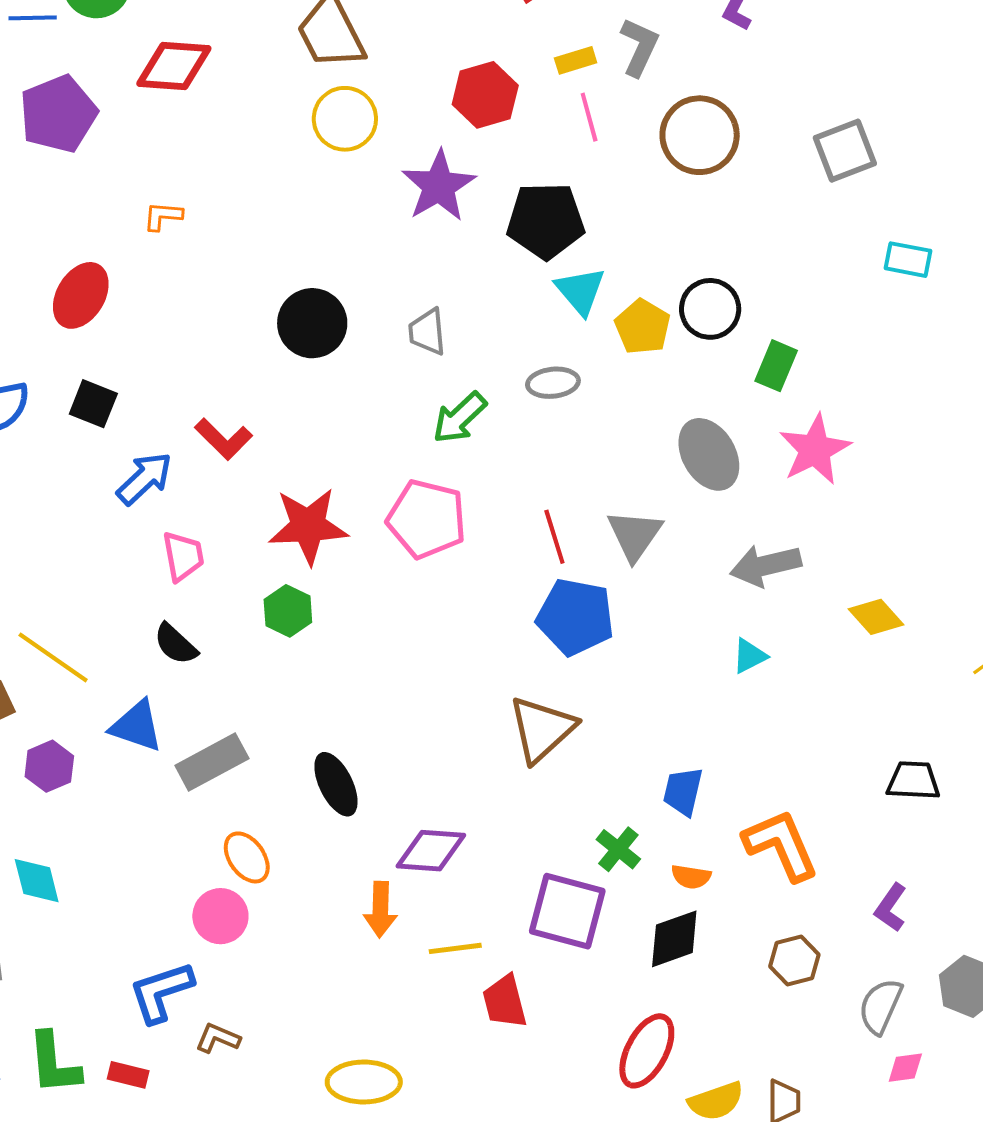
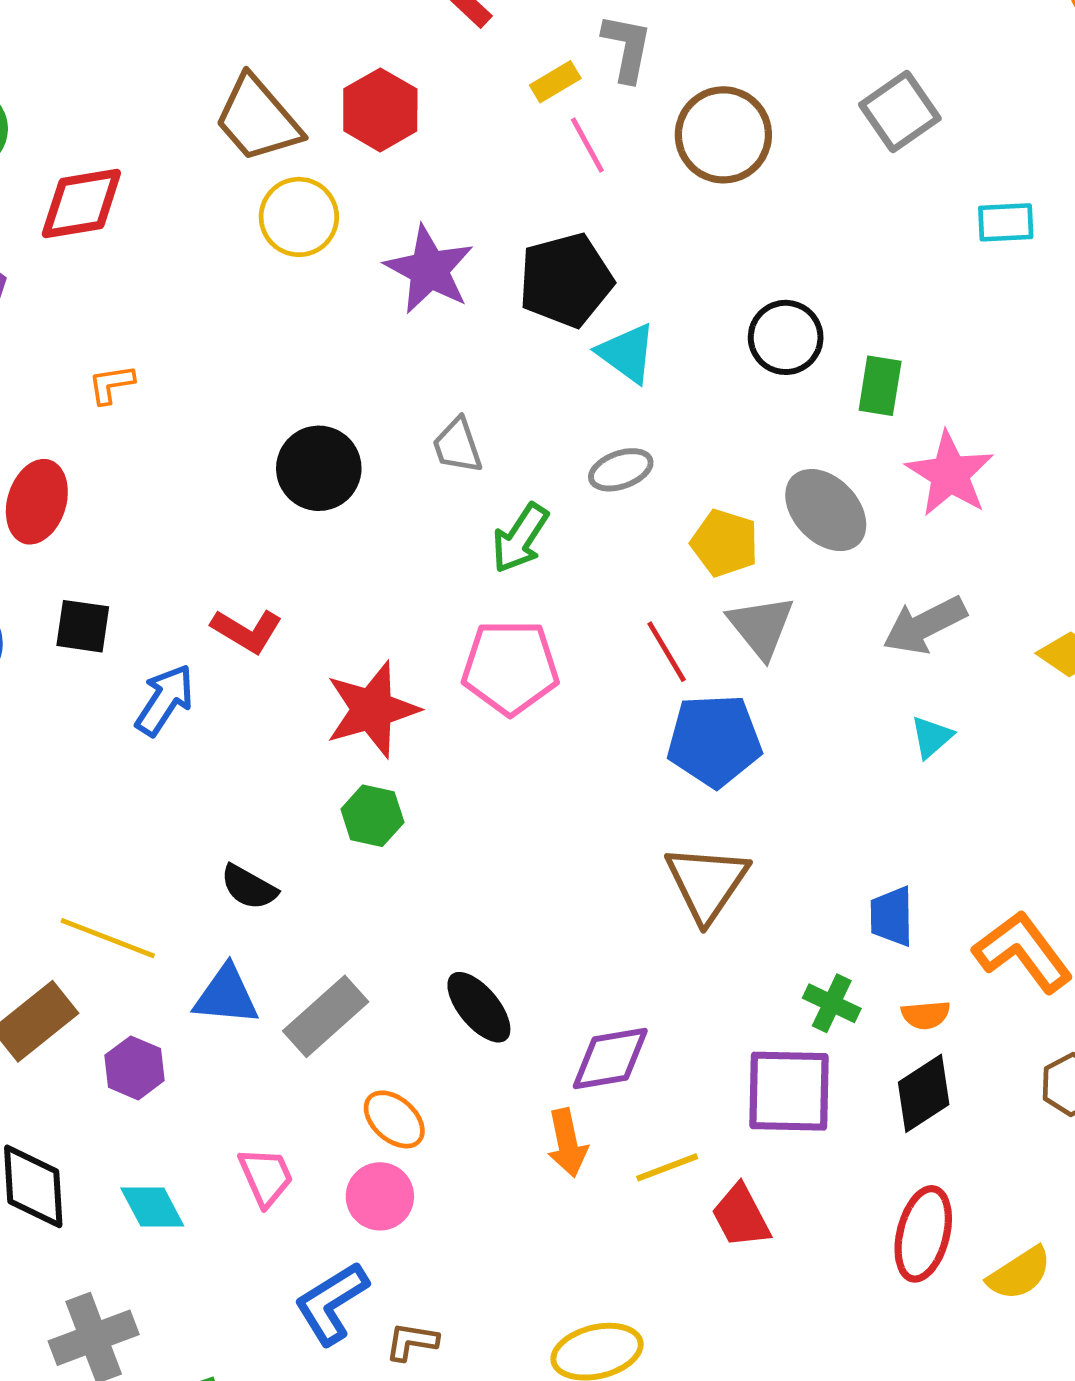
red hexagon: (485, 95) -> (380, 110), moved
yellow pentagon: (643, 327) -> (725, 543), moved
pink trapezoid: (183, 556) -> (266, 1177), moved

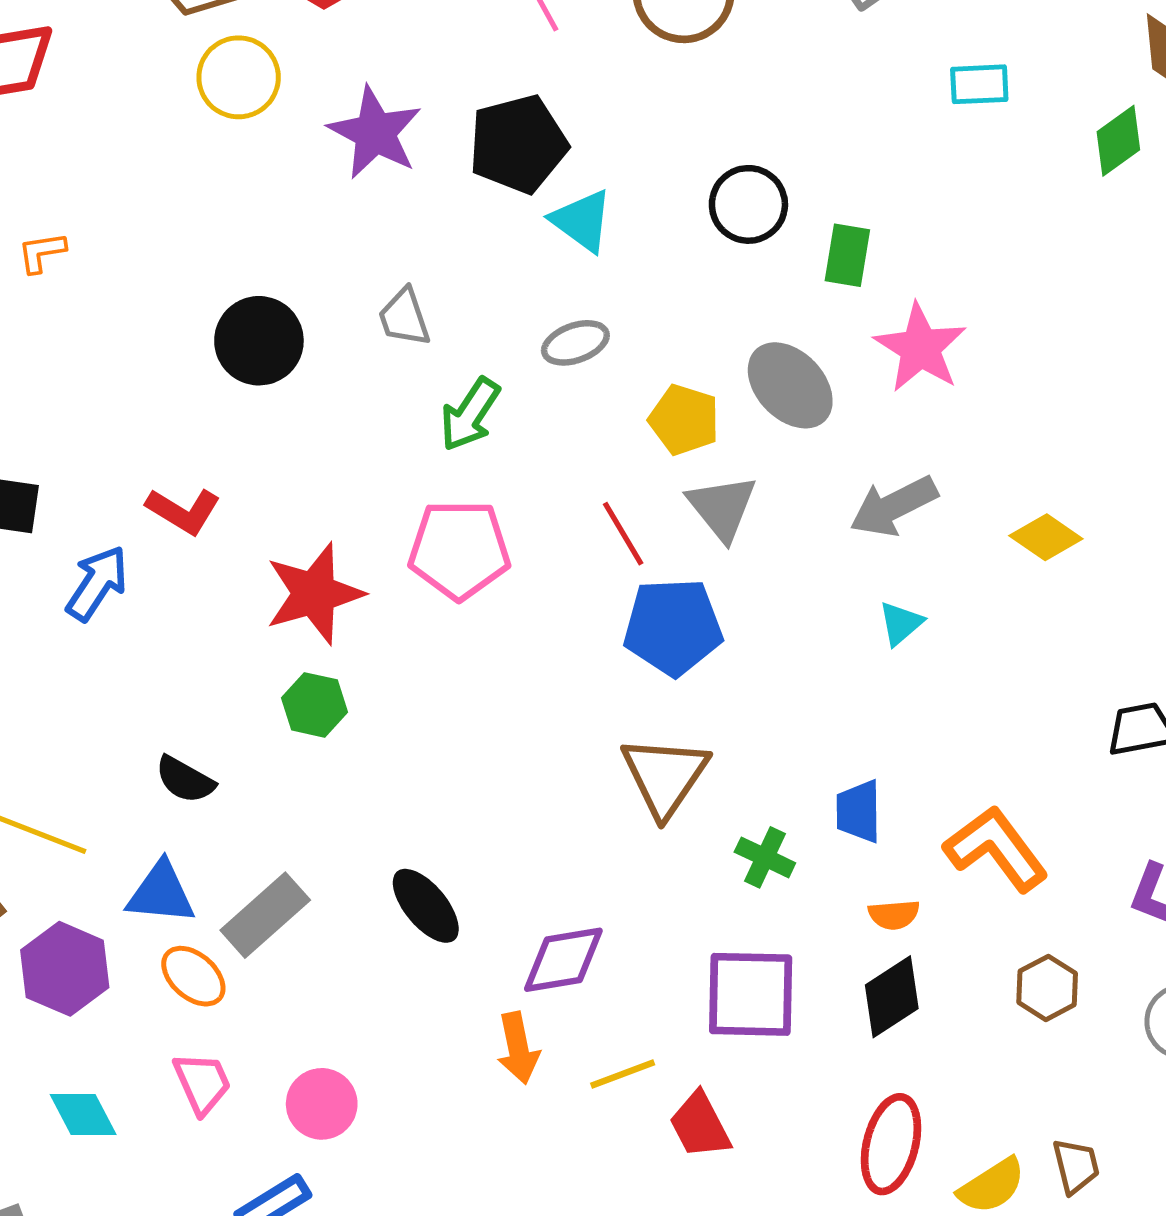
green cross: (832, 1003) -> (765, 857), moved
purple hexagon: (134, 1068) -> (65, 969), size x1.4
orange ellipse: (394, 1119) -> (193, 976), moved

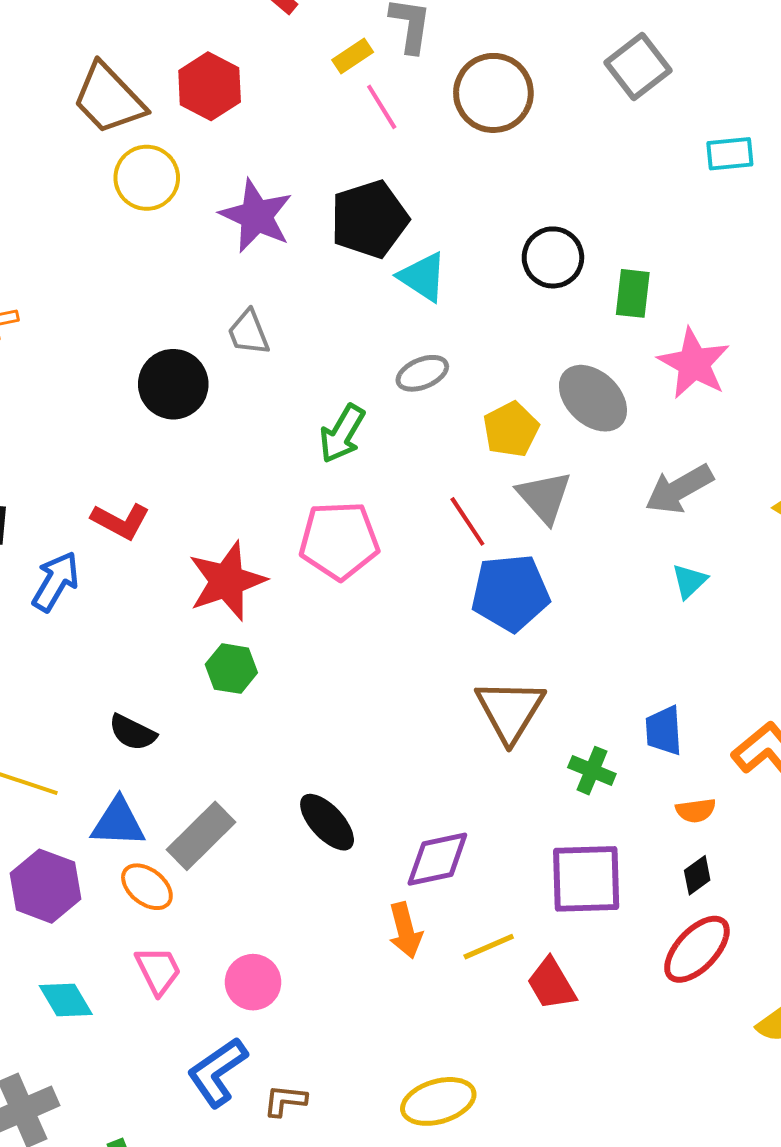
gray trapezoid: (404, 317) -> (249, 333), moved
yellow pentagon: (684, 420) -> (511, 429), turned 30
black diamond: (892, 997) -> (697, 875), size x0.6
red ellipse: (891, 1144) -> (697, 949), moved, turned 32

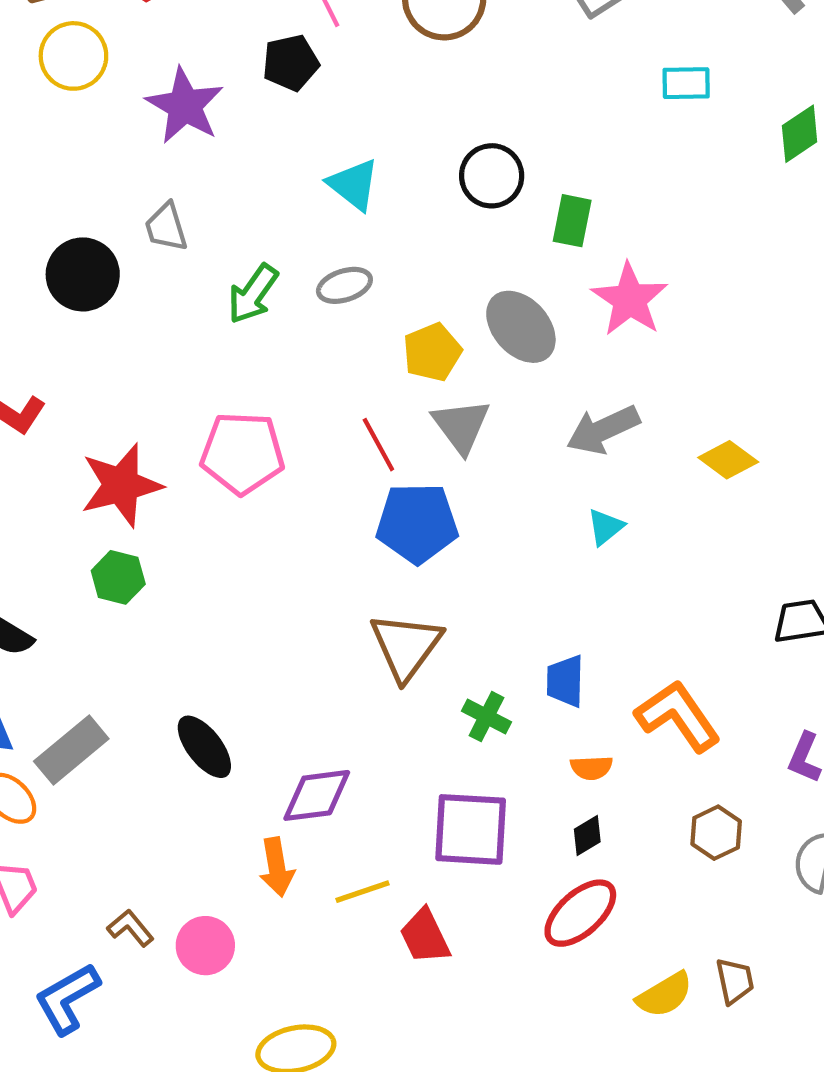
black pentagon: (369, 219) -> (291, 63), moved, size x0.7
green arrow: (342, 434) -> (253, 294), moved
pink circle: (253, 982) -> (205, 946), moved
brown L-shape: (285, 1101) -> (130, 928), moved, turned 39

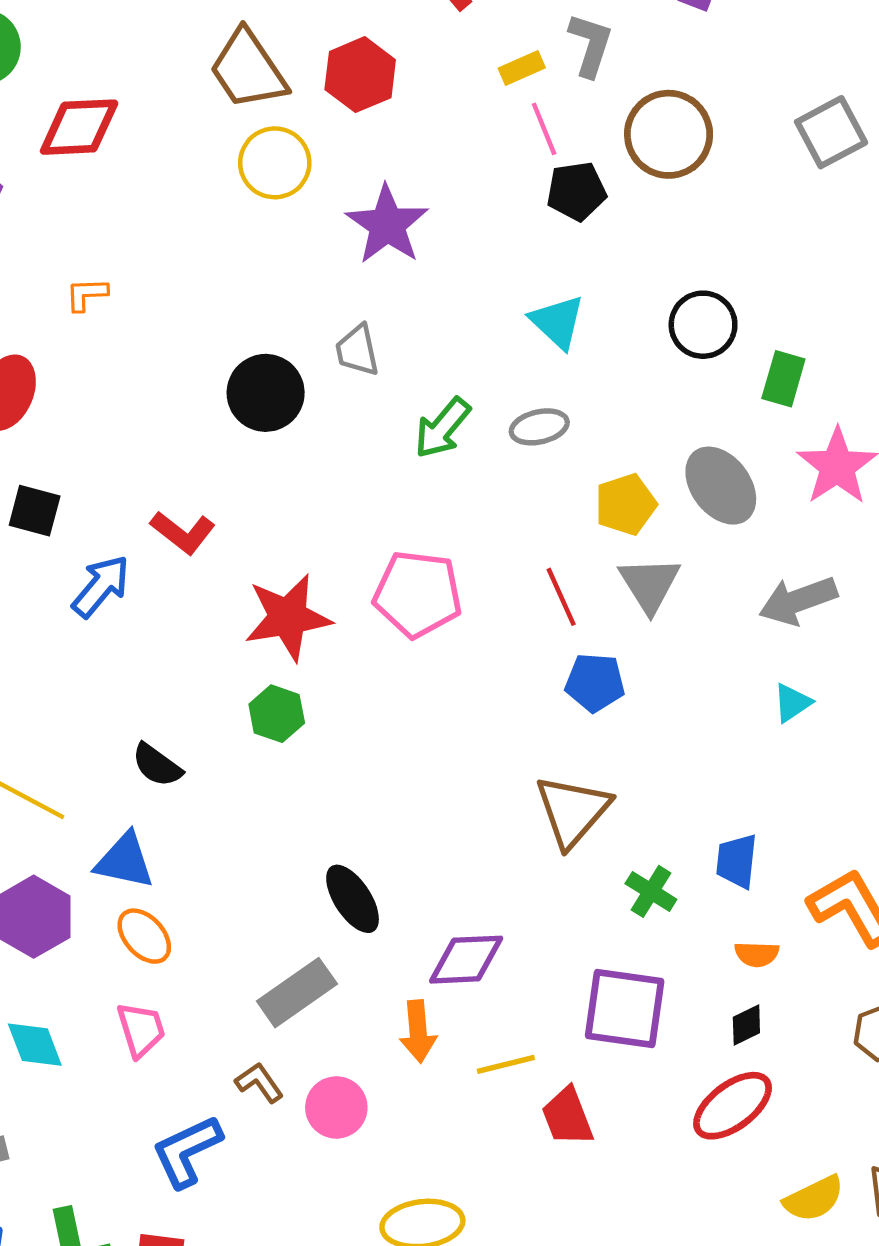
black pentagon: (291, 63) -> (576, 191), moved
blue pentagon: (417, 523) -> (595, 683), size x0.7
gray rectangle: (71, 750) -> (297, 993), moved

